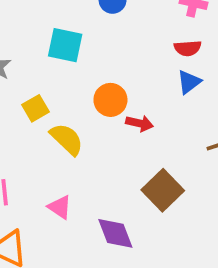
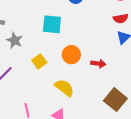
orange circle: (110, 100) -> (71, 55), moved
yellow semicircle: (67, 139) -> (64, 88), moved

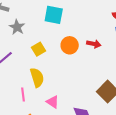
red arrow: (98, 64) -> (94, 44), moved
yellow semicircle: (64, 88) -> (37, 77), moved, turned 30

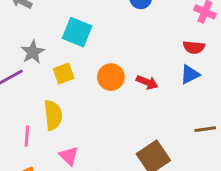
cyan square: (54, 15) -> (77, 32), moved
gray star: (17, 27) -> (33, 52), moved

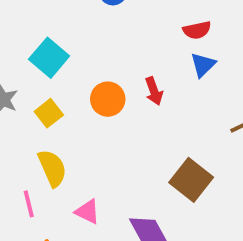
cyan square: (77, 32) -> (49, 58), turned 36
red arrow: (147, 82) -> (154, 91), turned 65

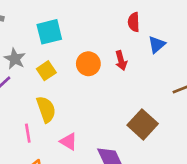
red semicircle: (197, 30) -> (134, 22), moved, turned 96
cyan square: (49, 58) -> (49, 32), turned 32

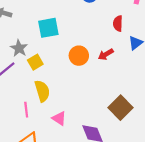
red arrow: (121, 60) -> (106, 54), turned 72
yellow square: (46, 71) -> (35, 62), moved

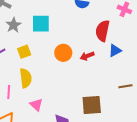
red semicircle: (118, 23) -> (102, 31), size x1.5
gray star: (19, 48) -> (13, 25), moved
brown square: (121, 108) -> (92, 105), turned 30

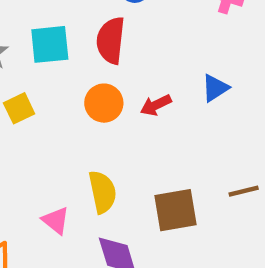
red semicircle: (102, 31) -> (111, 40), moved
yellow semicircle: (26, 78) -> (102, 192), moved
brown line: (125, 86) -> (244, 191), moved

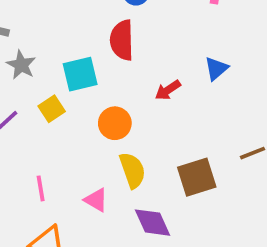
cyan square: (50, 44) -> (80, 74), moved
orange circle: (104, 103) -> (115, 123), moved

